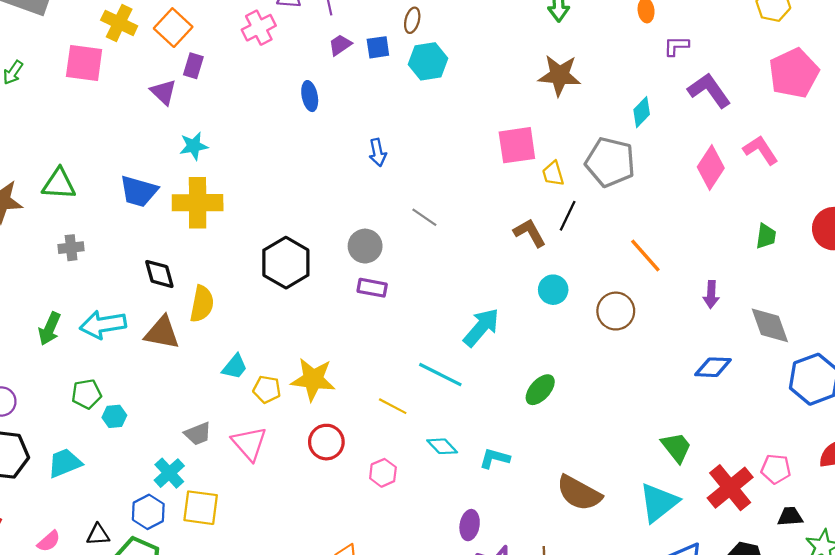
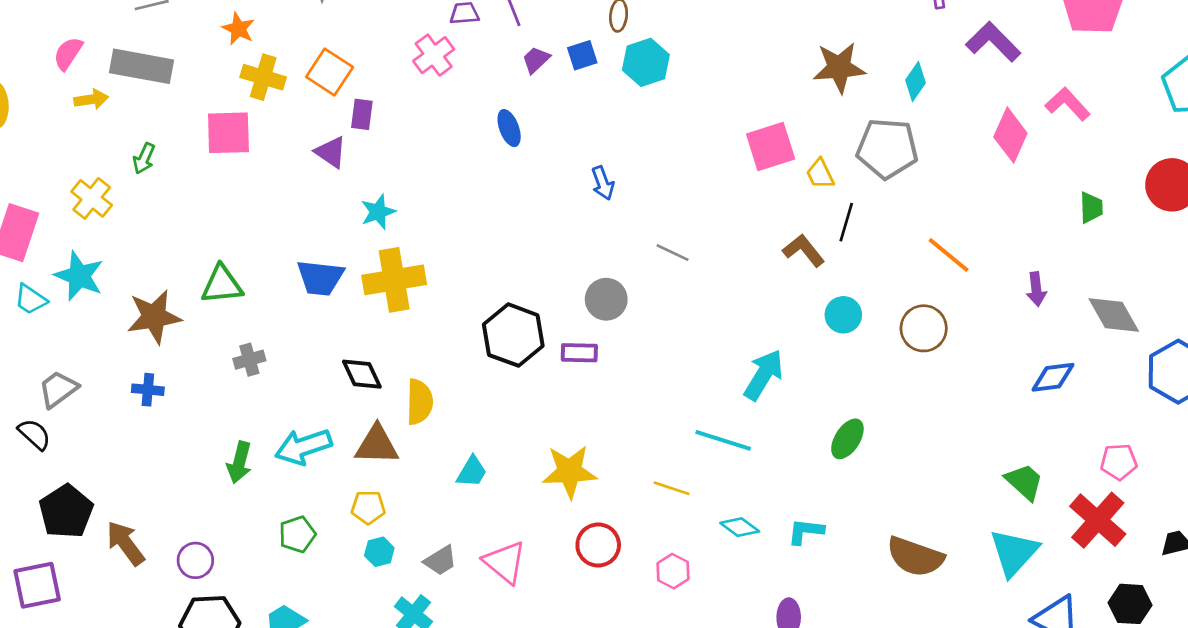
brown star: (559, 75) -> (839, 68), moved
purple rectangle: (372, 288) -> (579, 353), moved
yellow pentagon: (267, 389) -> (368, 507), moved
cyan hexagon: (114, 416) -> (379, 552), moved
pink pentagon: (776, 469) -> (1119, 462), moved

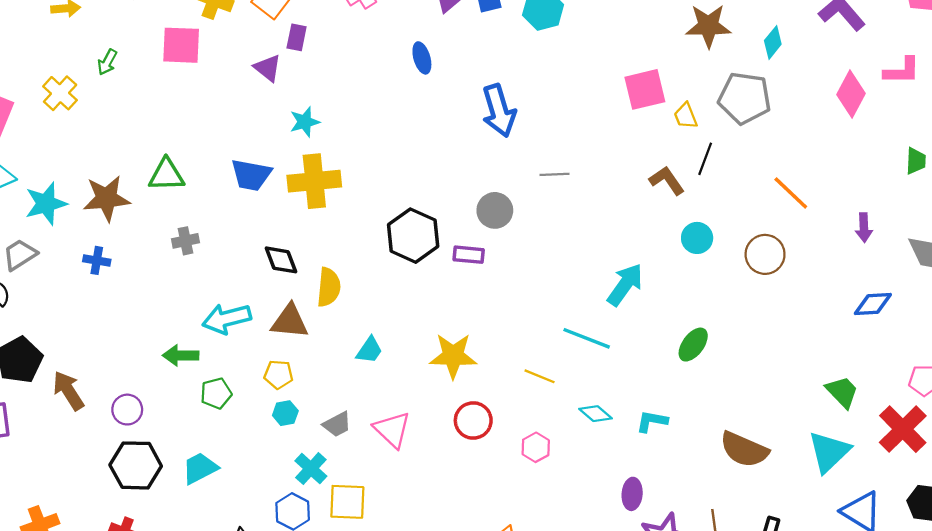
pink L-shape: (1068, 104) -> (902, 71), turned 129
blue arrow: (603, 183) -> (499, 111), size x1.8
gray line: (673, 253) -> (554, 174), turned -32
cyan star: (79, 276) -> (46, 204), moved, turned 30
green arrow: (239, 462) -> (181, 355), moved, turned 72

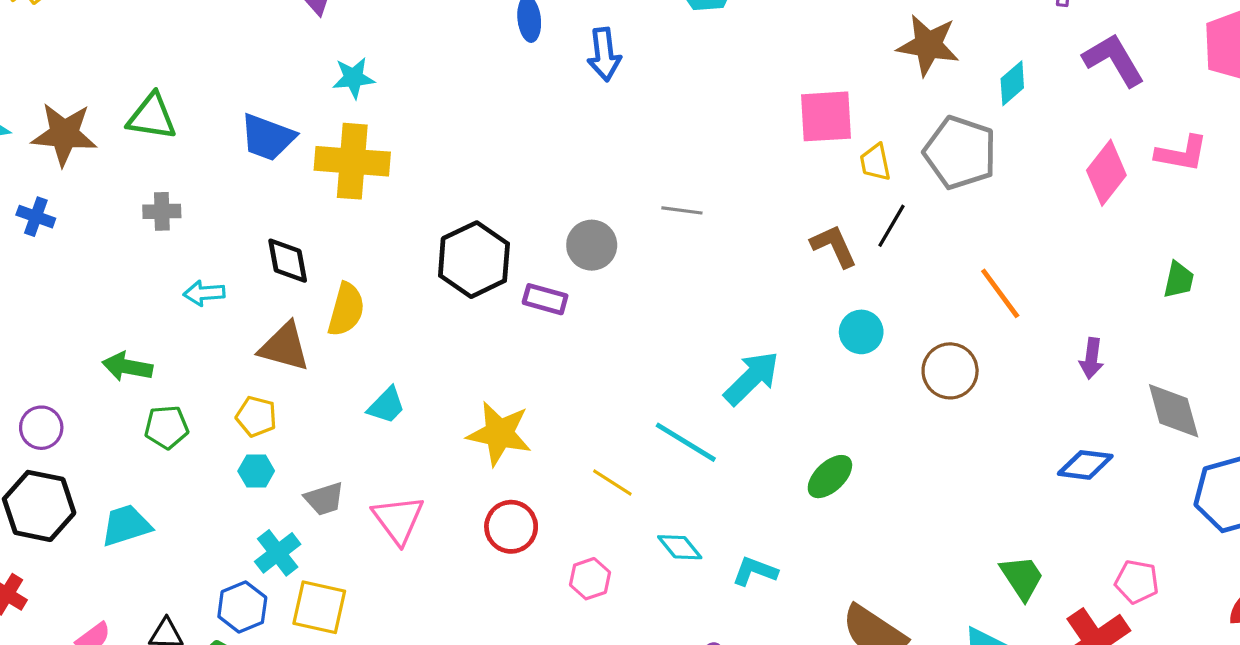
blue arrow: (499, 111) -> (604, 54), moved, size x0.7
cyan arrow: (227, 319) -> (204, 293), moved, size x0.6

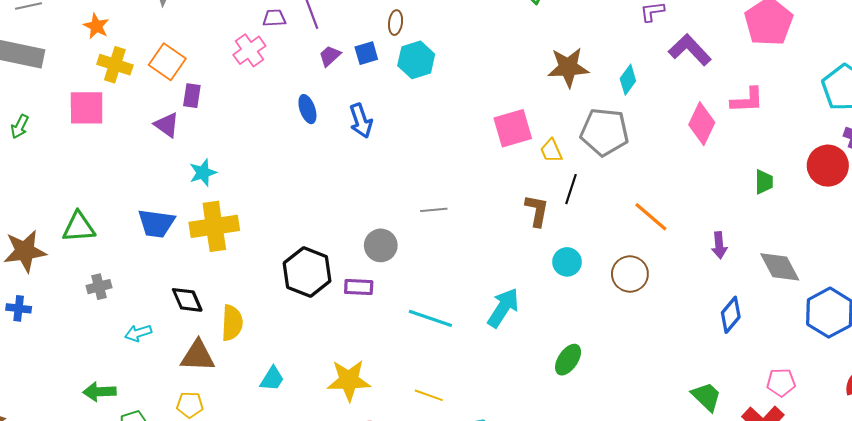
brown L-shape: (834, 246) -> (537, 211), turned 48
cyan line: (686, 442) -> (430, 318), moved
blue diamond: (1085, 465) -> (731, 315), turned -44

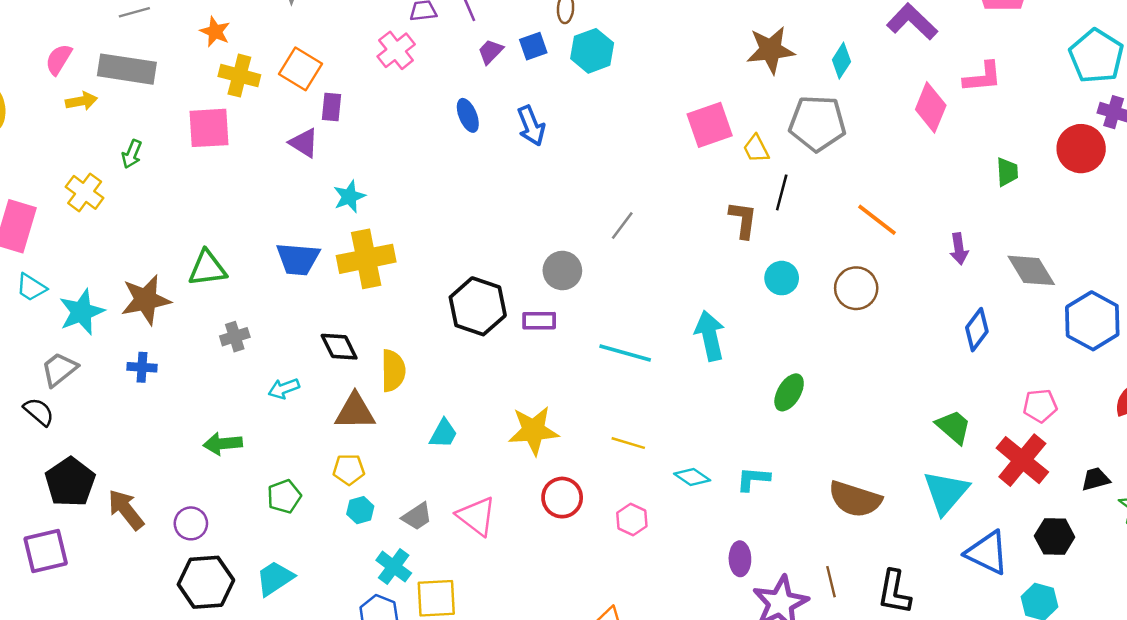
gray line: (434, 210) -> (622, 226), turned -45
cyan arrow: (503, 308) -> (710, 336), turned -42
green arrow: (100, 392) -> (223, 444), moved

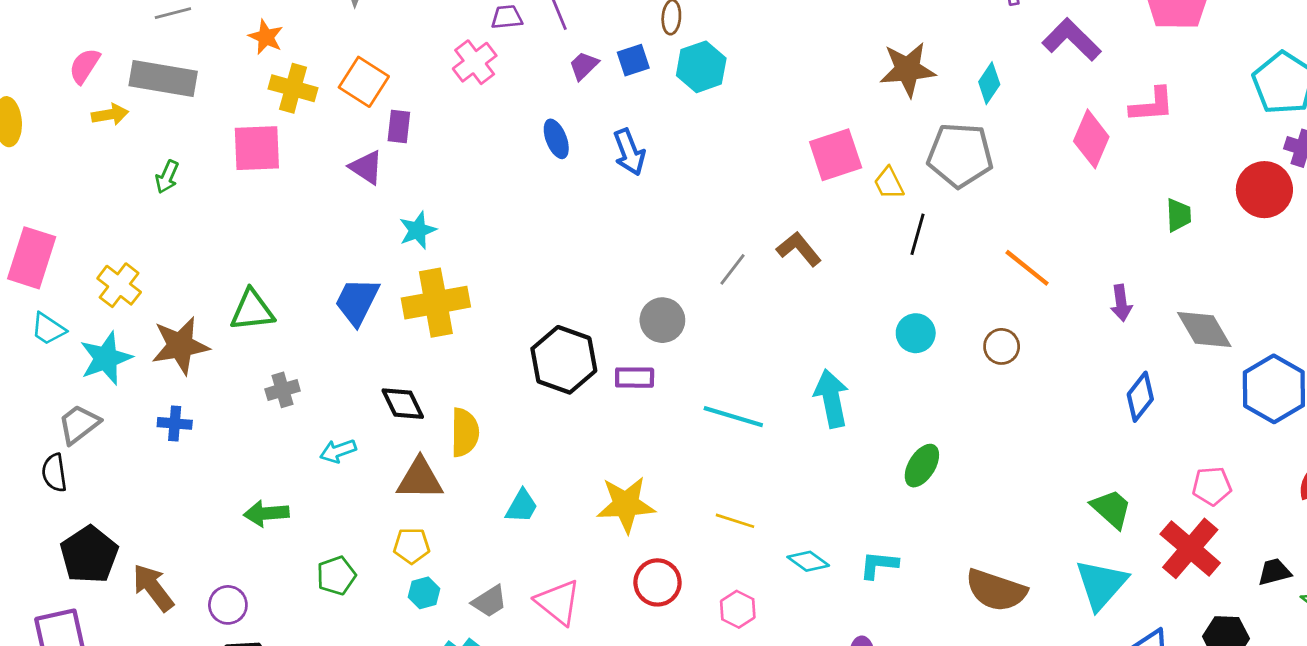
yellow cross: (85, 192) -> (119, 285), moved
brown L-shape: (743, 220) -> (799, 249), moved, turned -48
blue trapezoid: (298, 259) -> (357, 301), turned 111
brown circle: (856, 288) -> (1002, 346), size x0.7
black semicircle: (39, 412) -> (54, 473), turned -140

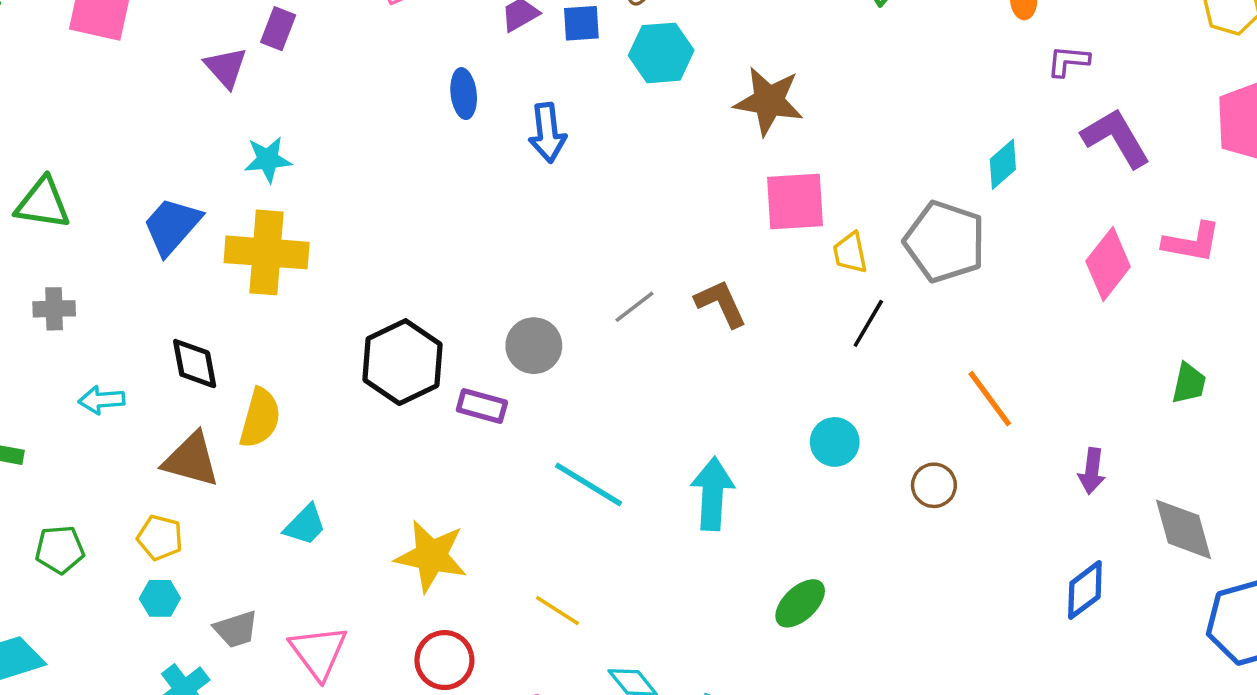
brown star: (908, 69) -> (769, 101), moved

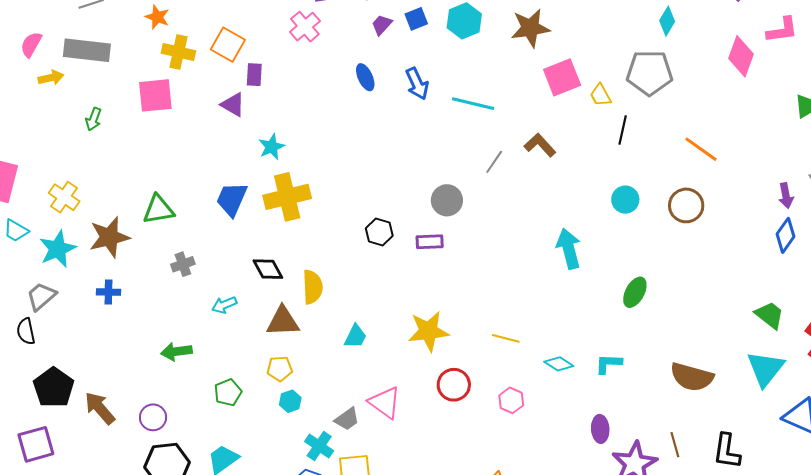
black hexagon: (403, 362) -> (379, 232), size x0.6
purple arrow: (1092, 471) -> (786, 196), moved
cyan line: (589, 484) -> (473, 104), moved
brown circle: (934, 485) -> (686, 205), size x1.4
gray trapezoid: (236, 629) -> (347, 419), moved

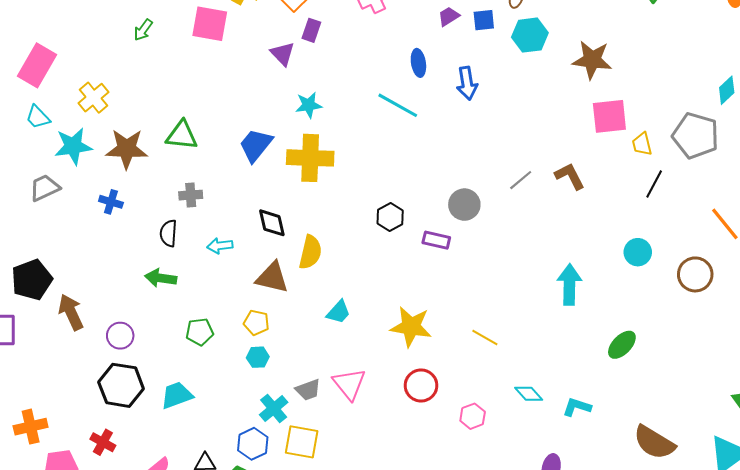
cyan line: (473, 104) -> (398, 105), moved
black semicircle: (26, 331) -> (168, 233), moved
yellow line: (506, 338) -> (485, 337), moved

